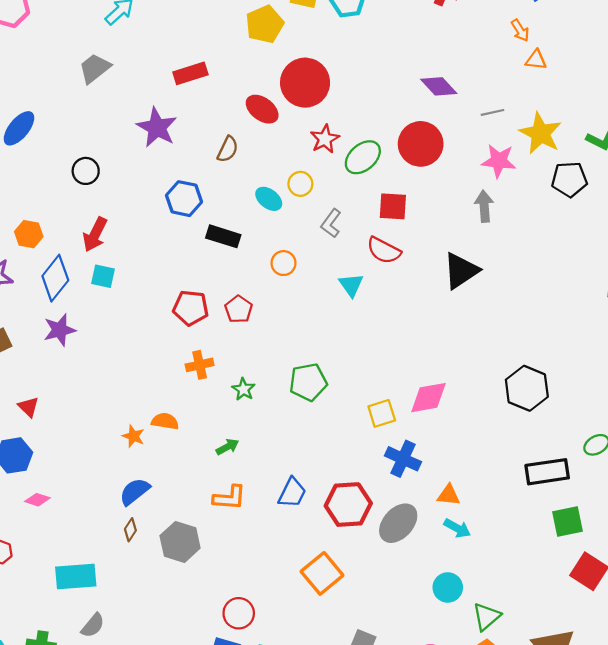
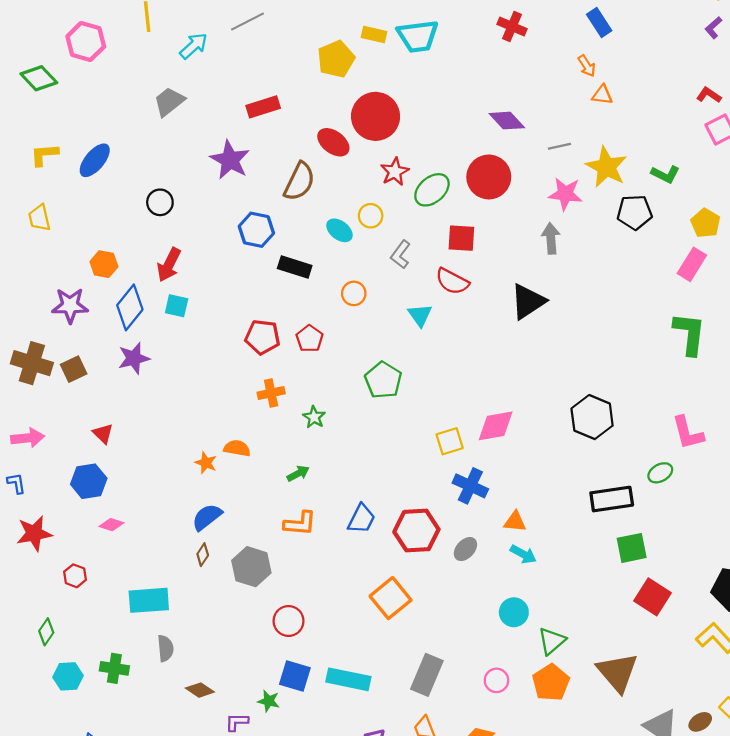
brown semicircle: (228, 149) -> (299, 181), size x1.5
green pentagon: (308, 382) -> (383, 380), moved, turned -30
gray ellipse: (398, 523) -> (465, 549), size x0.6
red circle: (239, 613) -> (289, 621), moved
gray semicircle: (93, 625) -> (165, 648), turned -45

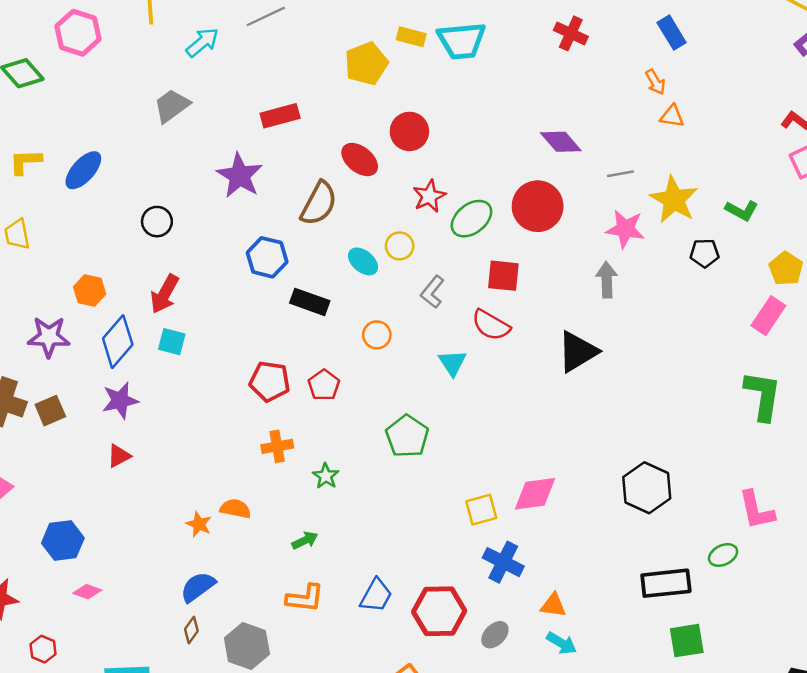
red circle: (376, 116) -> (409, 131), size x0.7
black pentagon: (635, 212) -> (704, 253), size x0.7
red triangle: (103, 434) -> (119, 456), moved, turned 45

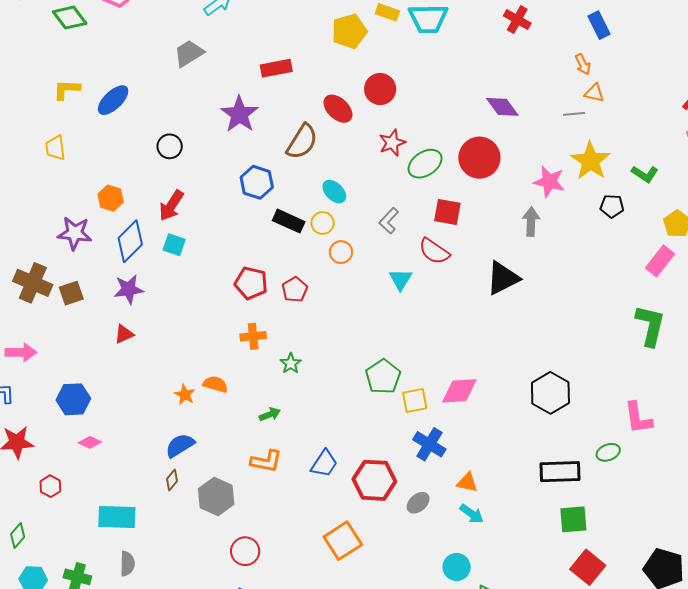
gray line: (620, 174) -> (574, 114), moved
yellow circle: (400, 246) -> (323, 223), moved
green pentagon: (407, 436) -> (383, 377), moved

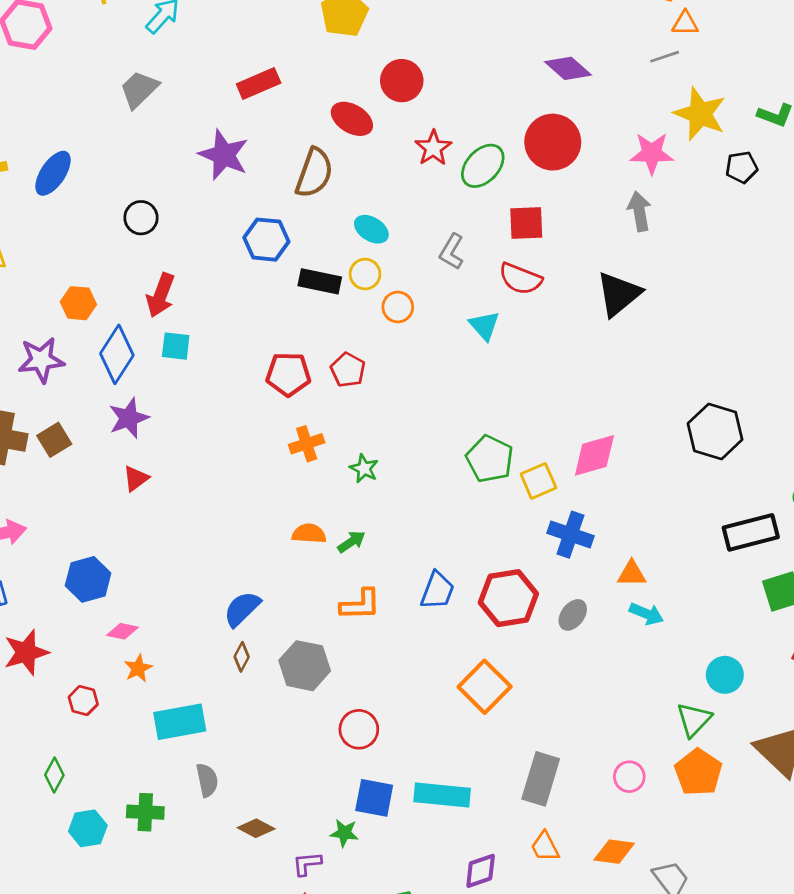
orange semicircle: (215, 384) -> (309, 534), moved
orange star: (185, 395) -> (138, 668), moved, turned 30
cyan circle: (457, 567) -> (725, 675), moved

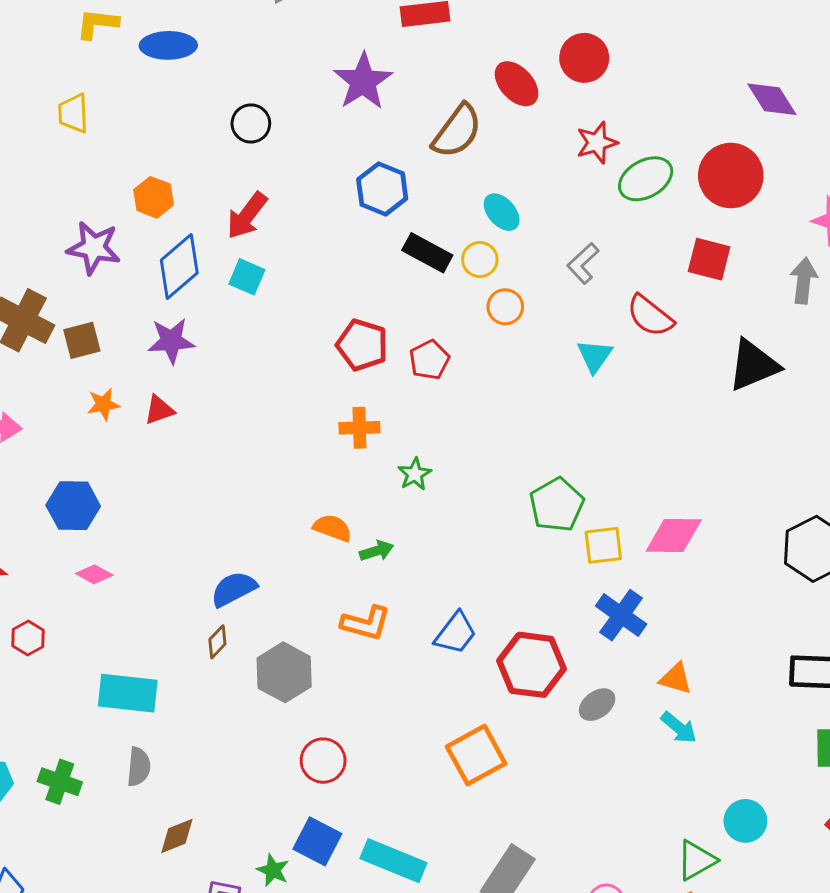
blue ellipse: (53, 173) -> (168, 45), turned 39
red square: (526, 223) -> (709, 259), moved
orange star: (138, 668) -> (103, 404), moved
brown diamond: (256, 828) -> (177, 836), turned -66

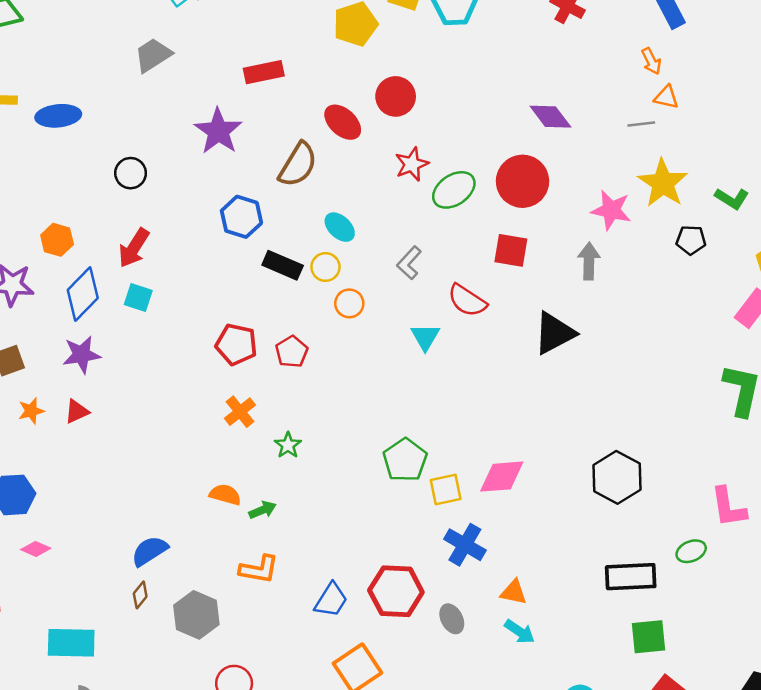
orange cross: (359, 428) -> (240, 412), turned -32
blue trapezoid: (456, 633) -> (331, 600), moved
gray ellipse: (597, 705) -> (452, 619), turned -76

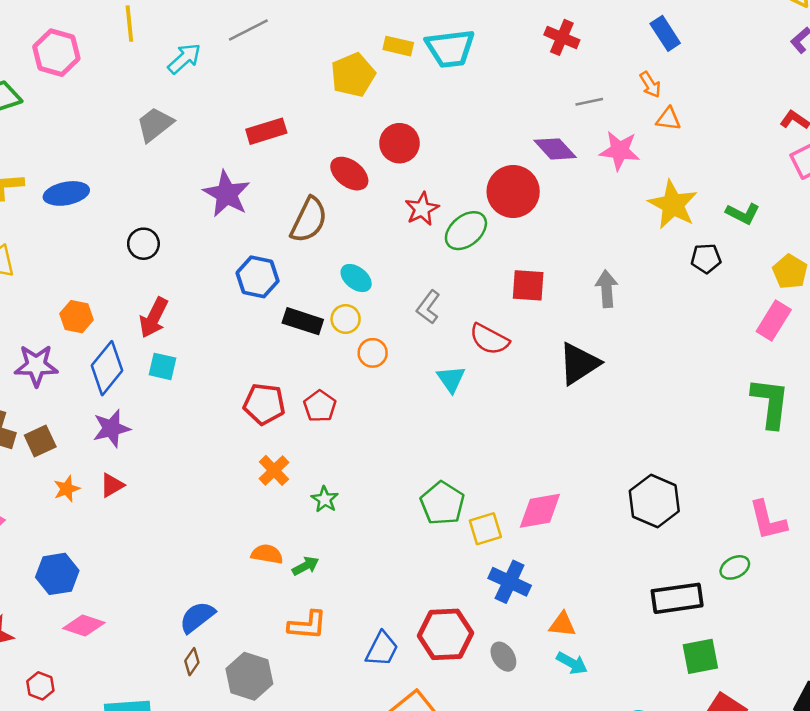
gray line: (641, 124) -> (589, 102), moved
red circle: (523, 181) -> (513, 192), moved
pink star: (611, 210) -> (620, 151), moved
pink diamond: (36, 549) -> (84, 626), size x1.4

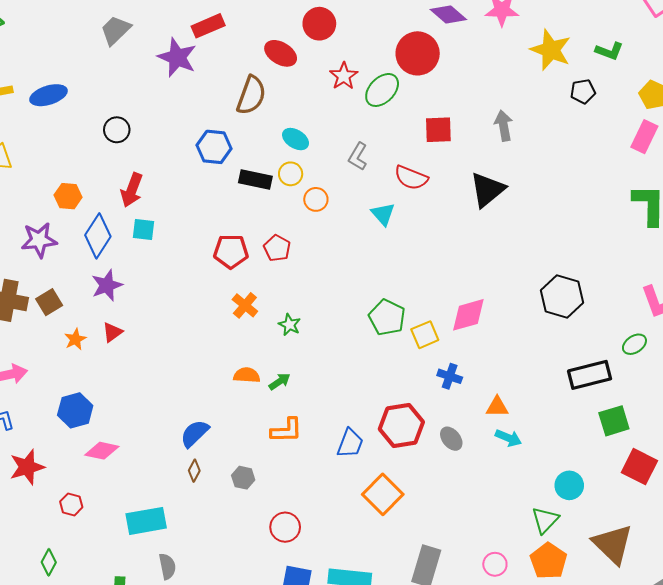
purple star: (227, 194) -> (177, 57), moved
blue cross: (510, 582) -> (450, 376), size x0.7
gray hexagon: (249, 676) -> (243, 478), size x0.6

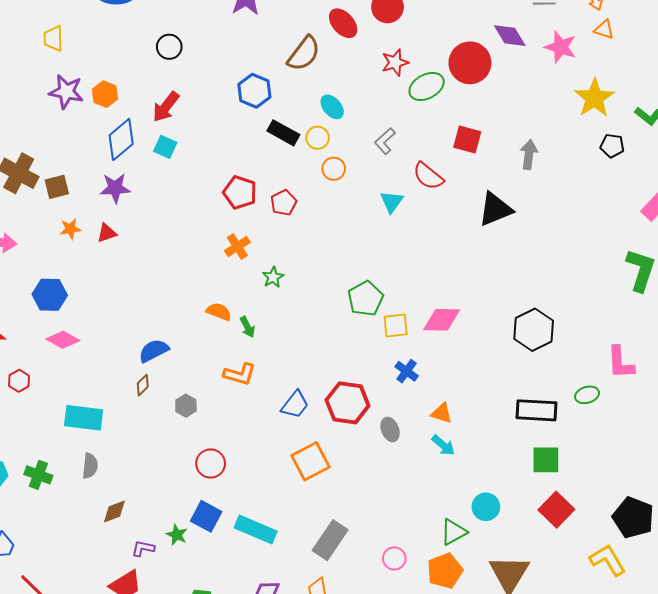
purple star: (39, 240) -> (66, 92), moved
green arrow: (280, 382) -> (247, 327), turned 80

